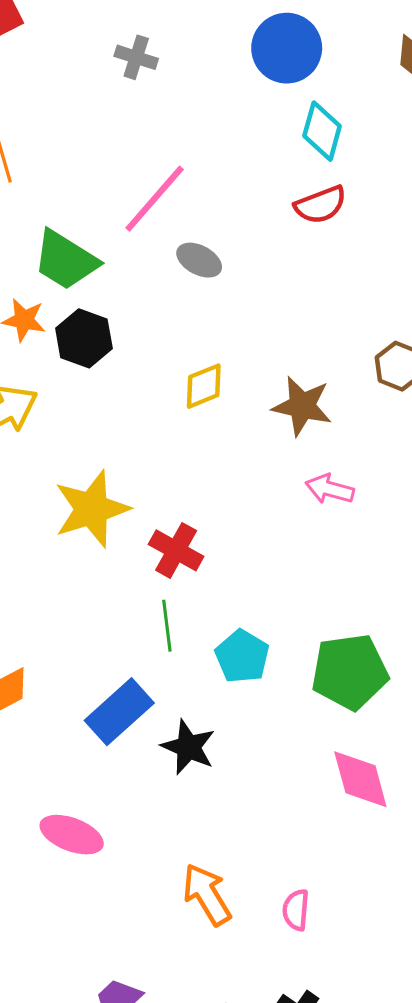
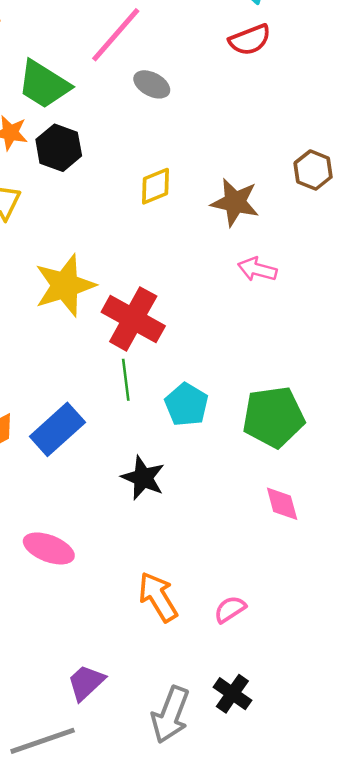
red cross: (176, 550) -> (133, 319), size x1.4
blue rectangle: (119, 712) -> (57, 429), moved
pink diamond: (360, 779) -> (282, 504), size x0.7
pink semicircle: (296, 910) -> (230, 609), turned 52

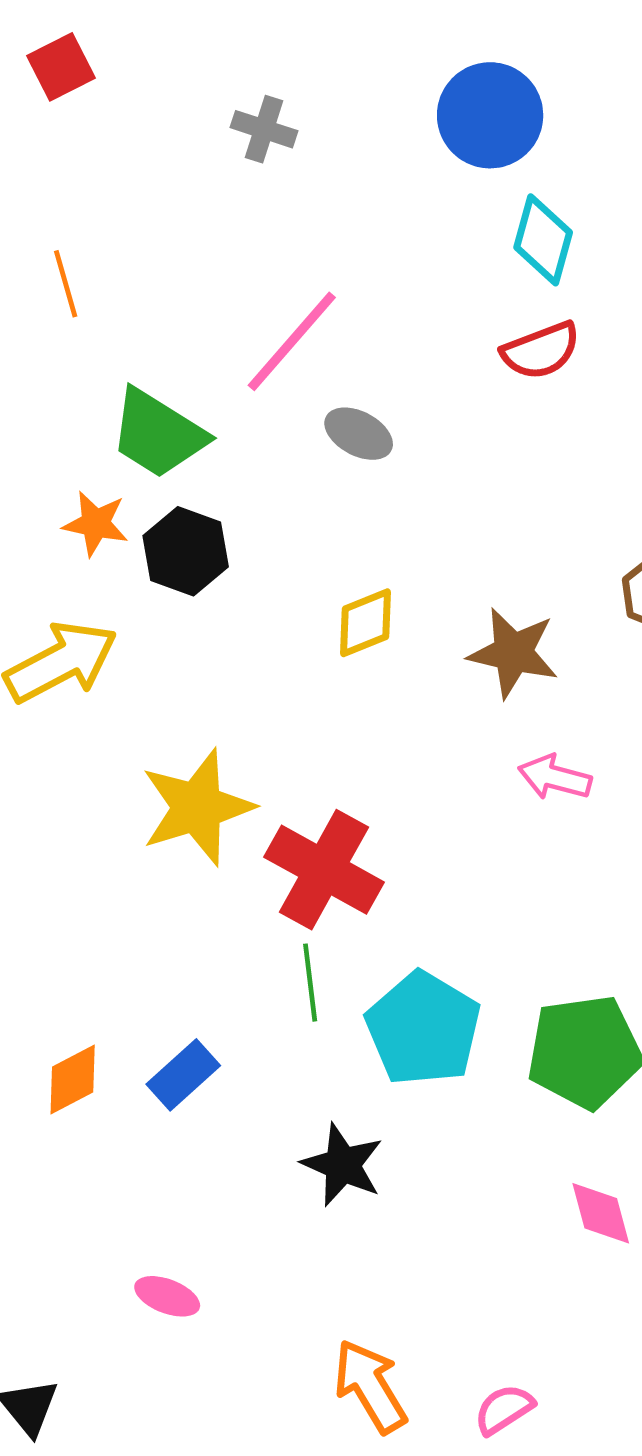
cyan pentagon: (187, 405) -> (423, 1029), size x1.4
blue rectangle: (57, 429) -> (183, 1075), size x0.7
pink ellipse: (49, 548) -> (167, 1296), size x0.7

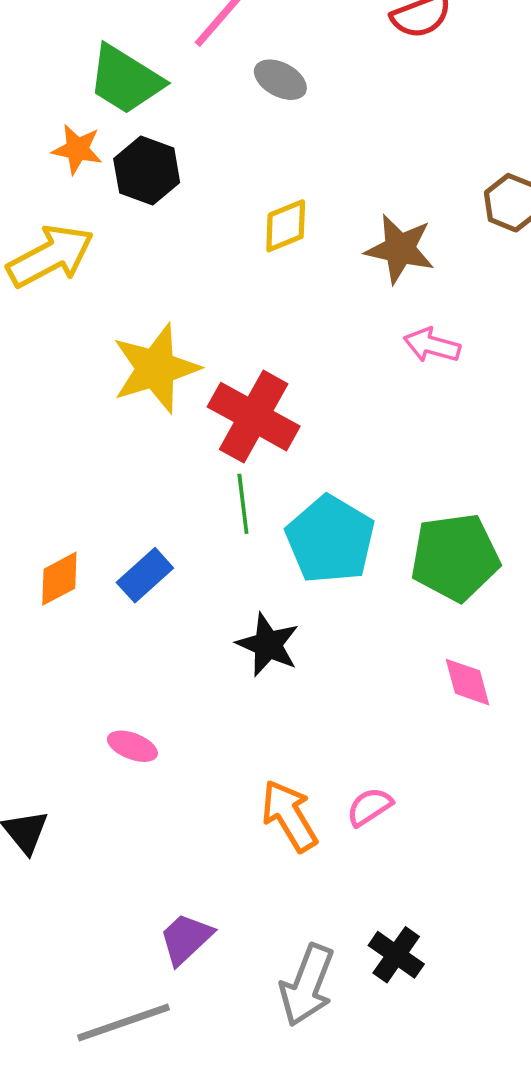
pink semicircle: (504, 1409) -> (369, 807), moved

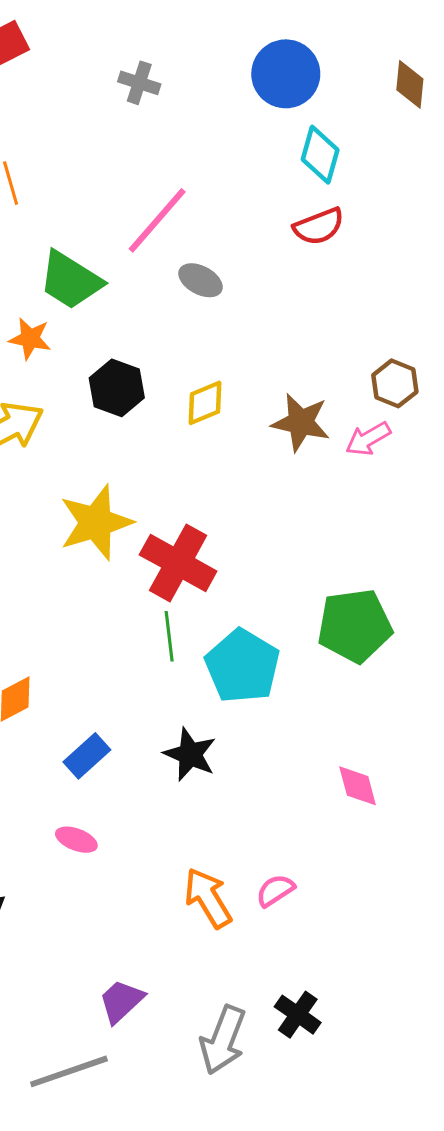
black hexagon: (147, 171) -> (117, 388), moved
pink arrow: (432, 345) -> (368, 439), moved, turned -45
green pentagon: (455, 557) -> (355, 626), moved
blue rectangle: (145, 575) -> (87, 756), moved

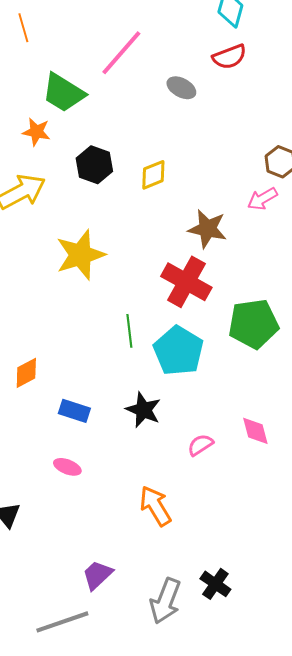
gray ellipse: (201, 280) -> (181, 88), moved
brown star: (301, 422) -> (207, 229), moved
red cross: (178, 563) -> (186, 282), moved
blue rectangle: (87, 756) -> (74, 411), turned 60
pink semicircle: (275, 890) -> (200, 445), moved

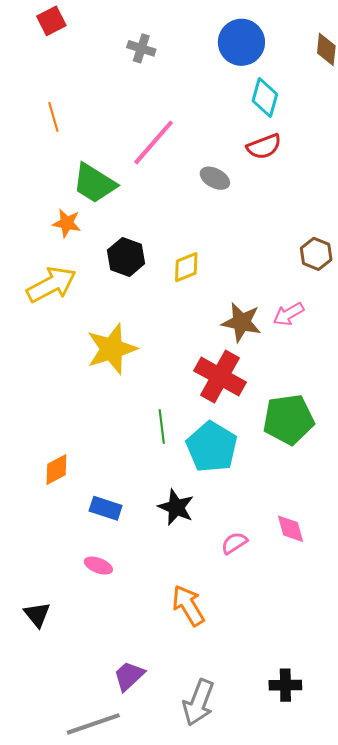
pink arrow: (262, 199) -> (288, 314), moved
black cross: (215, 584) -> (285, 685), moved, turned -36

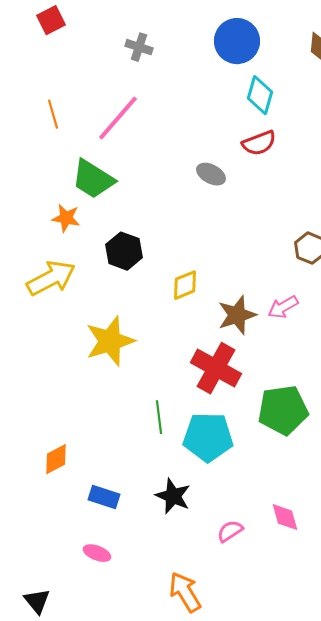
pink line: (154, 142) -> (118, 118), moved
yellow diamond: (186, 267) -> (185, 285), moved
brown star: (241, 322) -> (237, 315), turned -30
cyan pentagon: (212, 447) -> (208, 437), turned -30

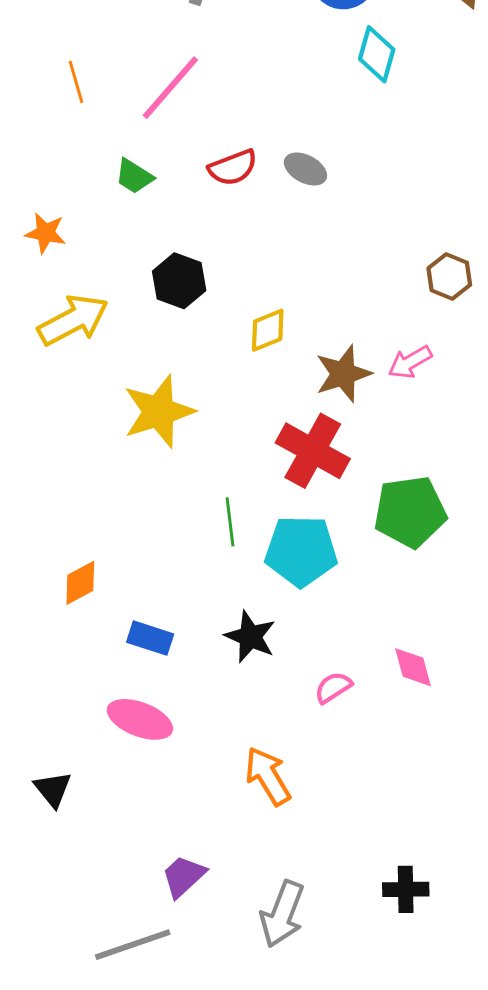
red semicircle: (259, 143) -> (233, 168), moved
green trapezoid: (93, 179) -> (134, 176), size x0.6
orange star: (66, 218) -> (46, 233), moved
pink ellipse: (97, 553) -> (140, 719), size x1.6

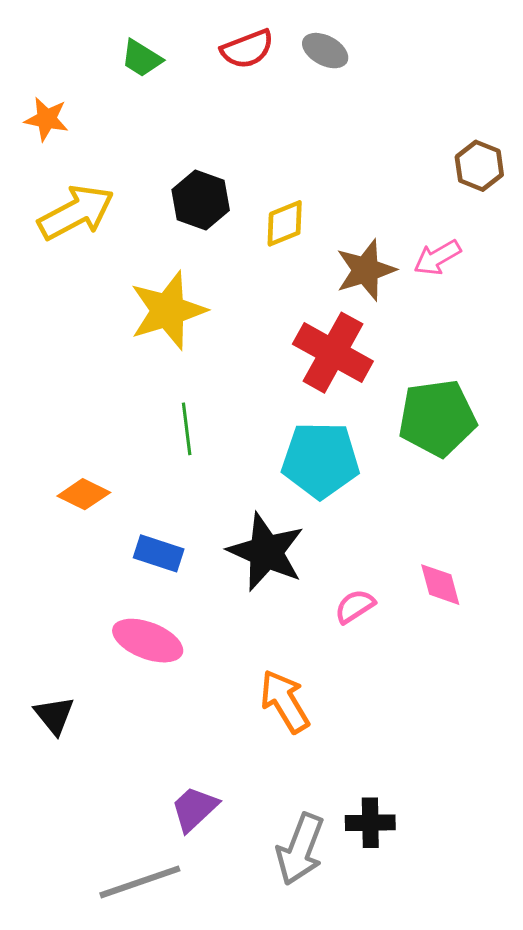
black hexagon: (179, 281) -> (201, 200), moved
green line: (230, 522) -> (187, 429), moved
orange diamond: (80, 583) -> (84, 494), turned 54
black star: (250, 637) -> (266, 552), size x1.4
black cross: (406, 889) -> (370, 823), moved

